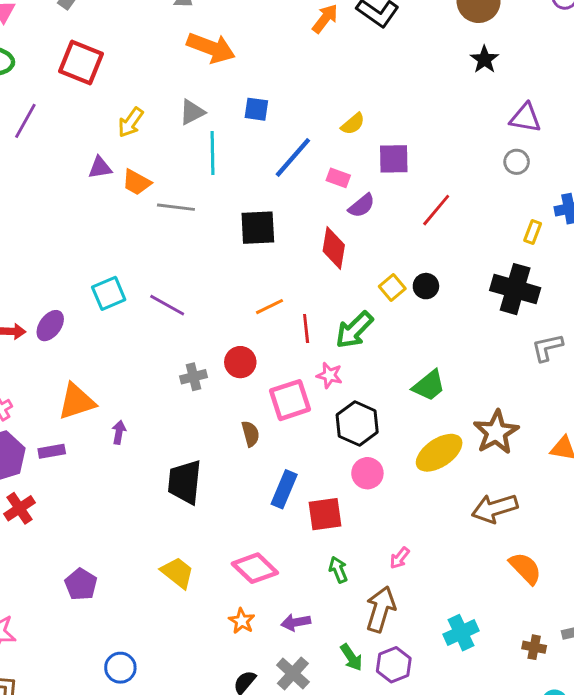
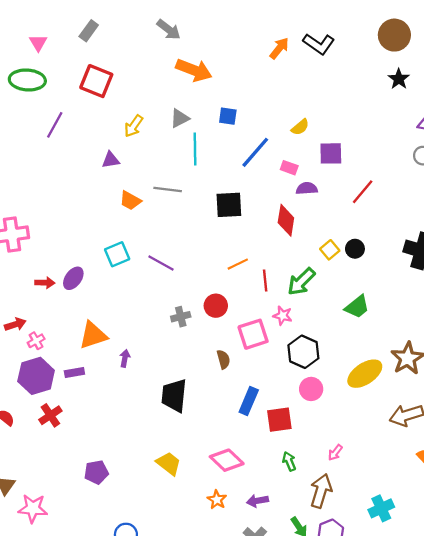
orange trapezoid: (136, 182) -> (130, 201), moved
purple semicircle: (362, 206) -> (307, 188), turned -145
green trapezoid: (429, 385) -> (357, 307), moved
purple pentagon: (81, 584) -> (96, 472), turned 30

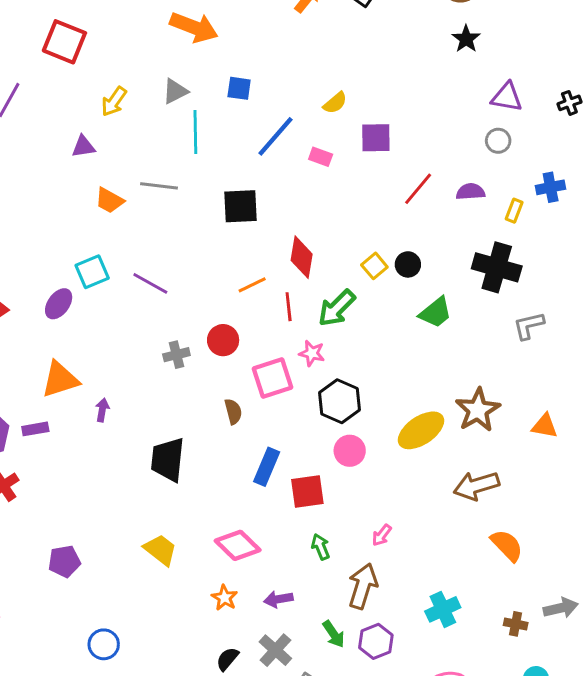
purple semicircle: (307, 188) -> (470, 192), moved
red diamond: (286, 220) -> (302, 257), moved
purple ellipse: (73, 278) -> (59, 304), moved
green trapezoid: (357, 307) -> (436, 312), moved

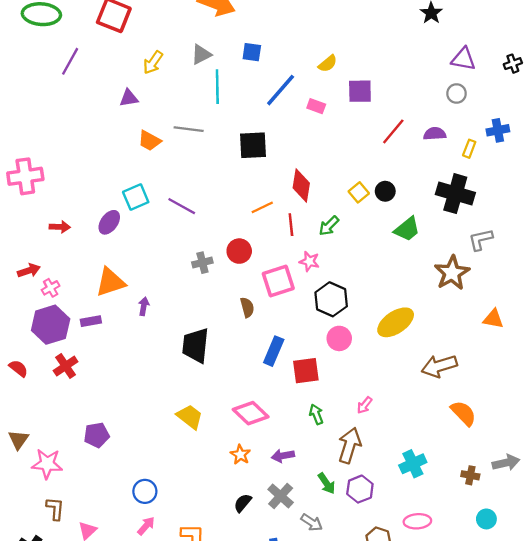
green arrow: (337, 308) -> (329, 226), size x0.7
brown star: (478, 410) -> (452, 273), moved
purple pentagon: (64, 561) -> (97, 435), moved

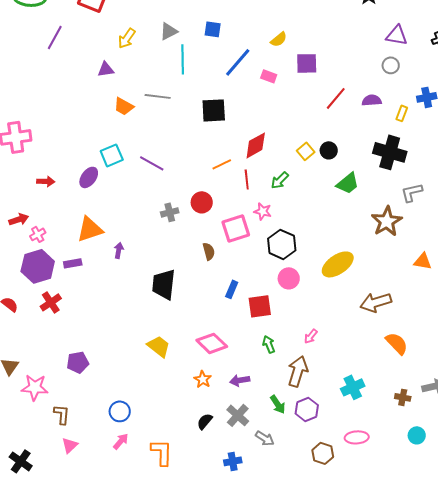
red diamond: (301, 185) -> (256, 145), turned 52
blue rectangle: (274, 351) -> (232, 289), size x0.7
brown L-shape: (55, 509) -> (62, 414), moved

